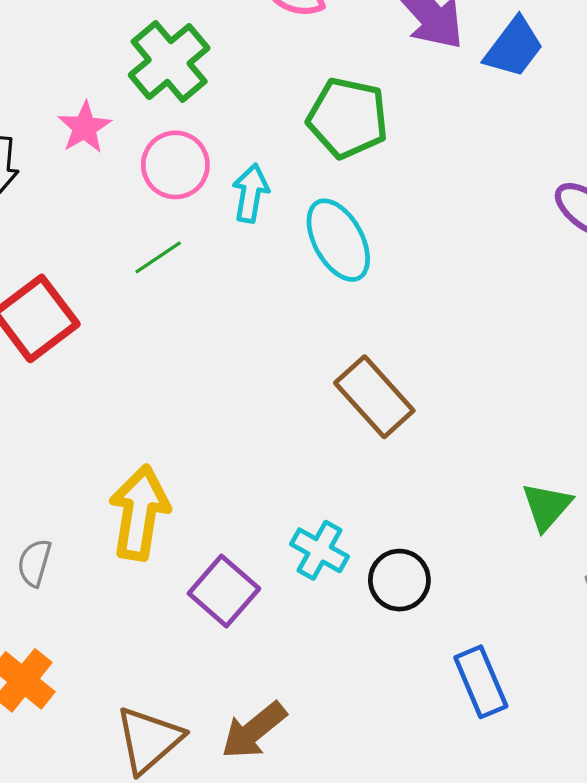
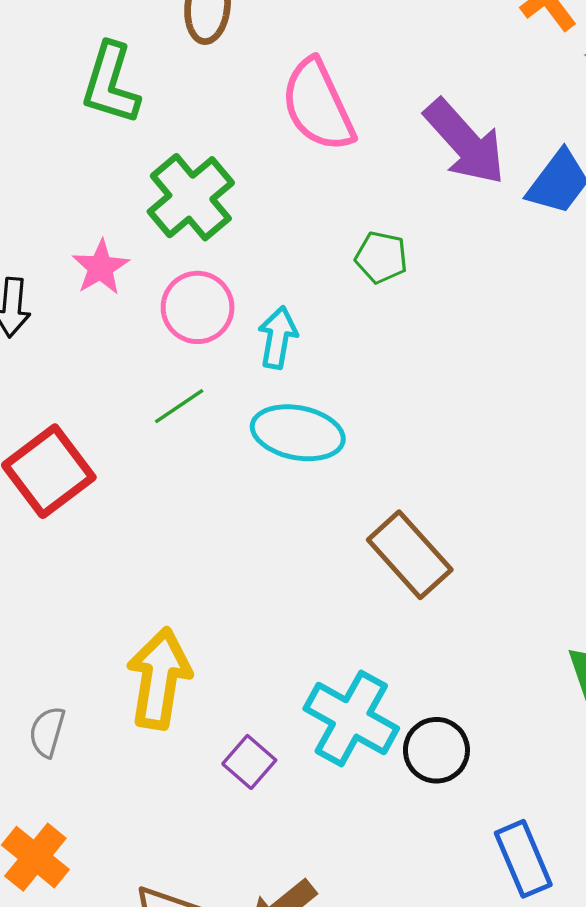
green pentagon: (348, 118) -> (381, 257), size x0.6
cyan ellipse: (338, 240) -> (298, 433), moved, turned -50
cyan cross: (320, 550) -> (351, 718), size x1.5
purple square: (224, 591) -> (249, 762), size x0.7

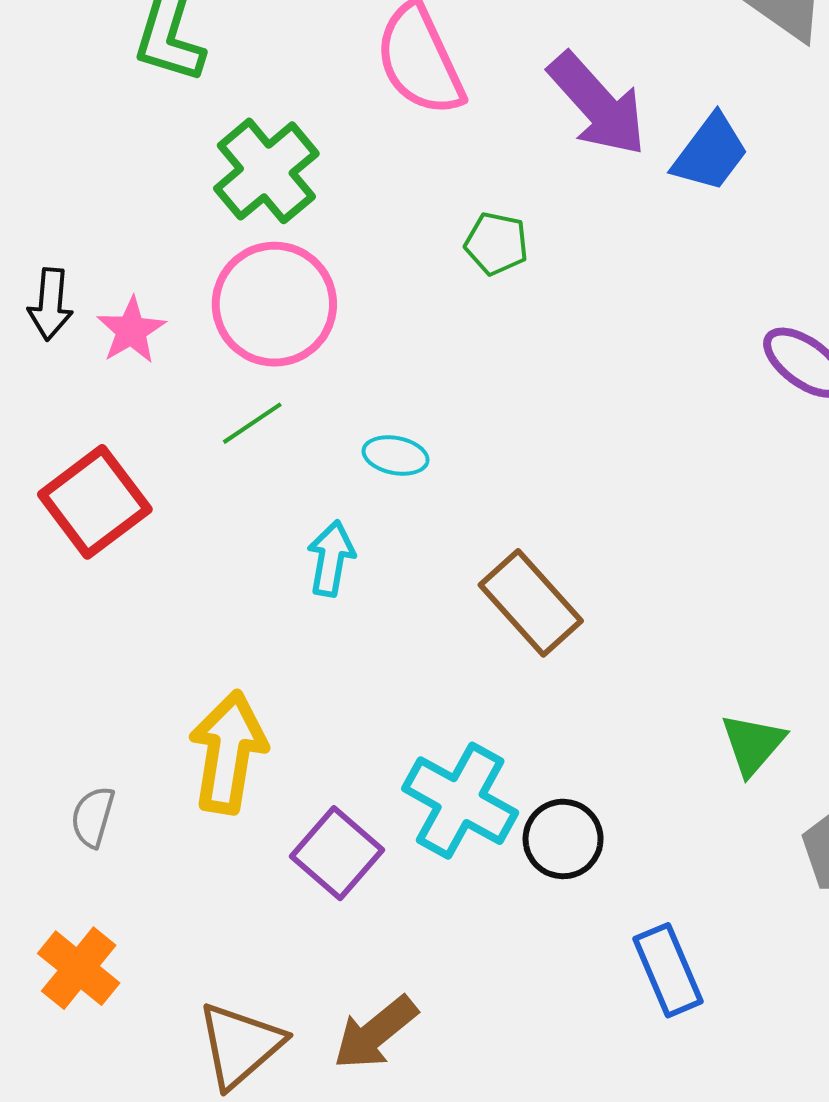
pink star: (101, 267) -> (131, 330), moved
pink circle: (198, 307) -> (274, 304), size x1.4
cyan arrow: (278, 338) -> (331, 558), moved
cyan ellipse: (298, 433) -> (396, 456), size x0.6
purple square: (249, 762) -> (337, 853), size x1.4

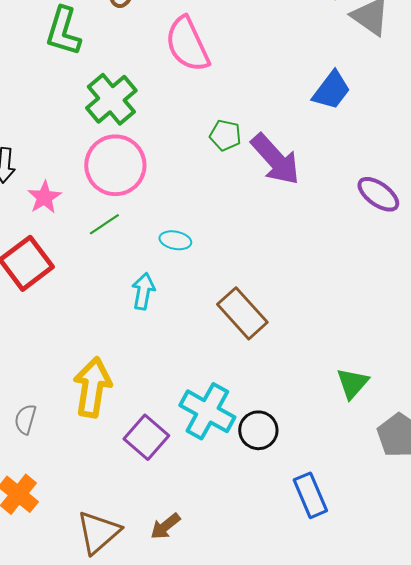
purple arrow: (597, 104) -> (275, 159), moved
pink star: (131, 330) -> (44, 197), moved
brown arrow: (375, 1033) -> (165, 526), size x0.7

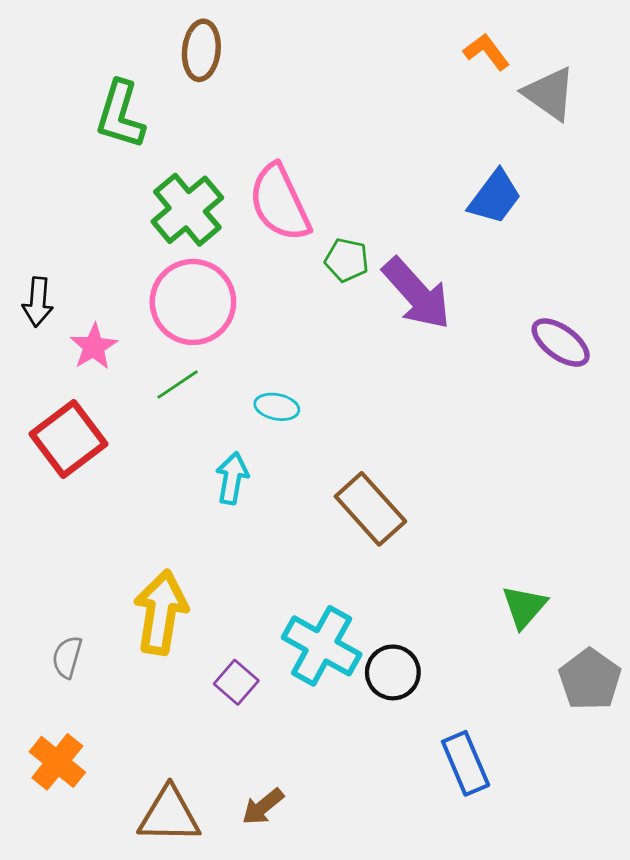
pink semicircle: (187, 44) -> (280, 203), moved
purple square: (146, 437) -> (236, 682), size x0.7
brown triangle: (98, 532) -> (169, 815), turned 42

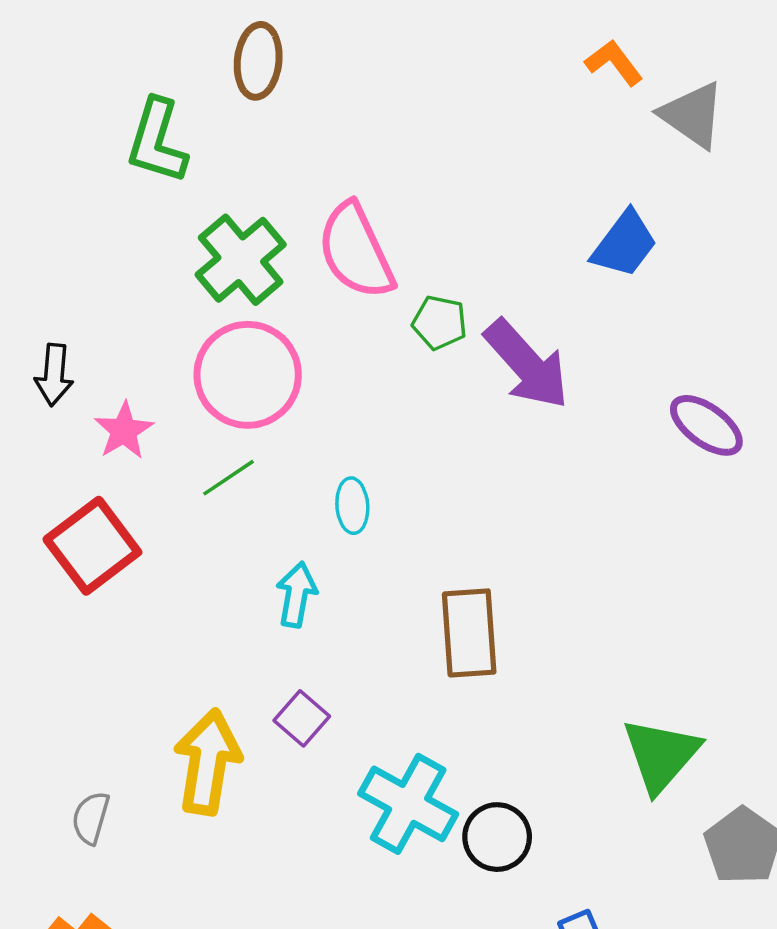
cyan ellipse: (277, 407) -> (352, 506), turned 75
brown rectangle: (370, 509) -> (469, 633), turned 38
green triangle: (524, 607) -> (661, 755), size x1.4
purple square: (236, 682) -> (302, 718), moved

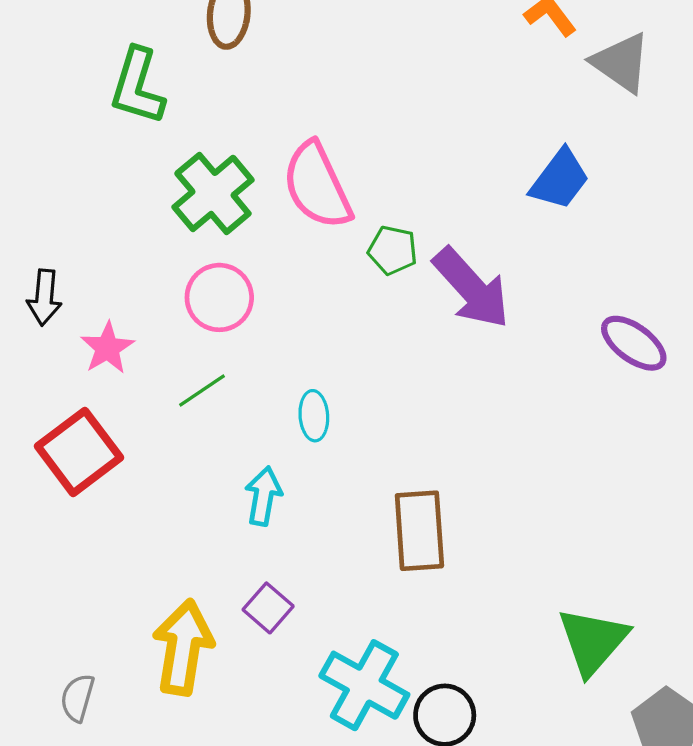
pink circle: (248, 375) -> (219, 297), size x0.7

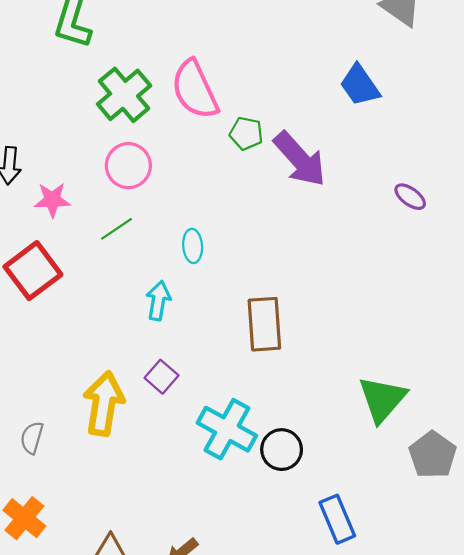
blue trapezoid: (560, 179) -> (360, 85), turned 108
purple ellipse: (634, 343) -> (410, 197), size x0.7
pink star: (107, 348) -> (52, 200), turned 30

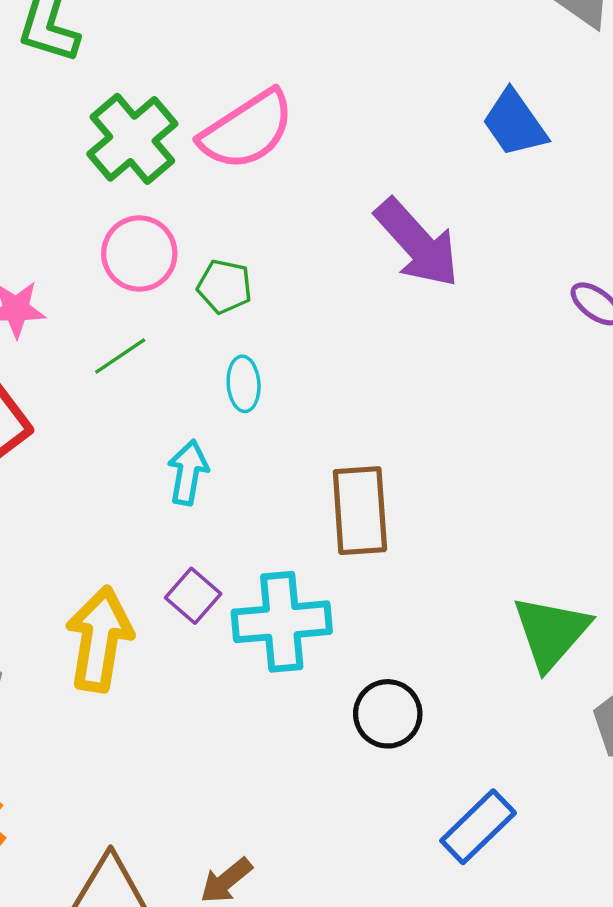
pink semicircle: (195, 90) -> (247, 130), turned -98
green pentagon: (246, 133) -> (224, 287), moved
cyan cross: (227, 429) -> (282, 622), moved, turned -34
blue rectangle: (337, 519) -> (478, 827), turned 69

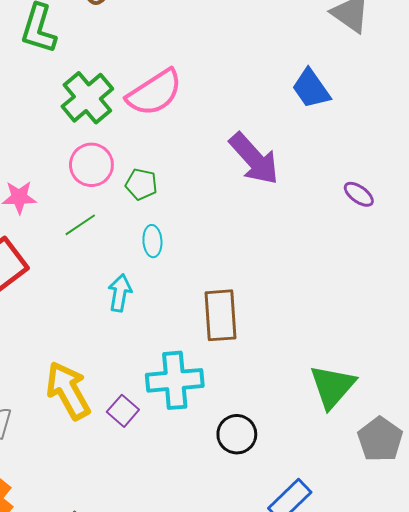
purple square: (193, 596) -> (123, 411), moved
yellow arrow: (99, 639) -> (68, 391), turned -38

